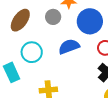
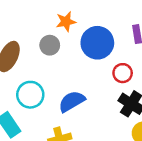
blue semicircle: (69, 47) -> (72, 101), moved

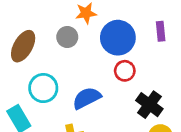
red circle: (123, 73) -> (125, 71), moved

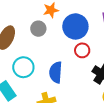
blue semicircle: (87, 98) -> (56, 72), turned -55

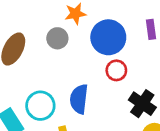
cyan circle: (23, 67) -> (40, 106), moved

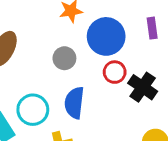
gray circle: (57, 38) -> (64, 58), moved
black cross: (142, 104) -> (143, 87), moved

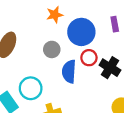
blue semicircle: (74, 103) -> (69, 72), moved

